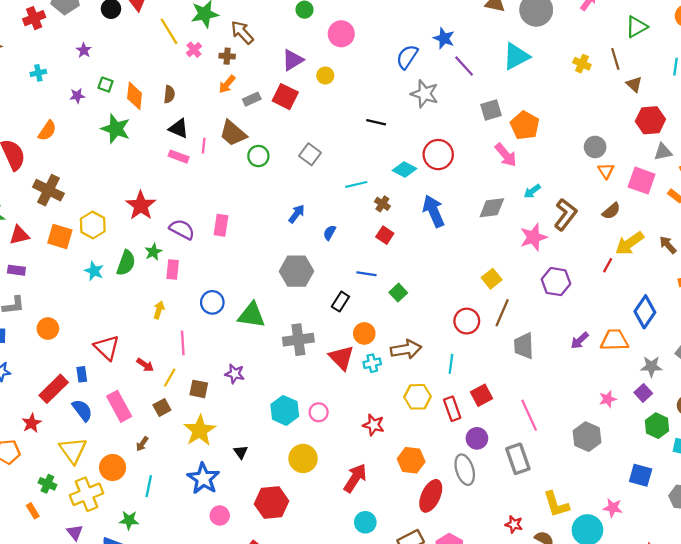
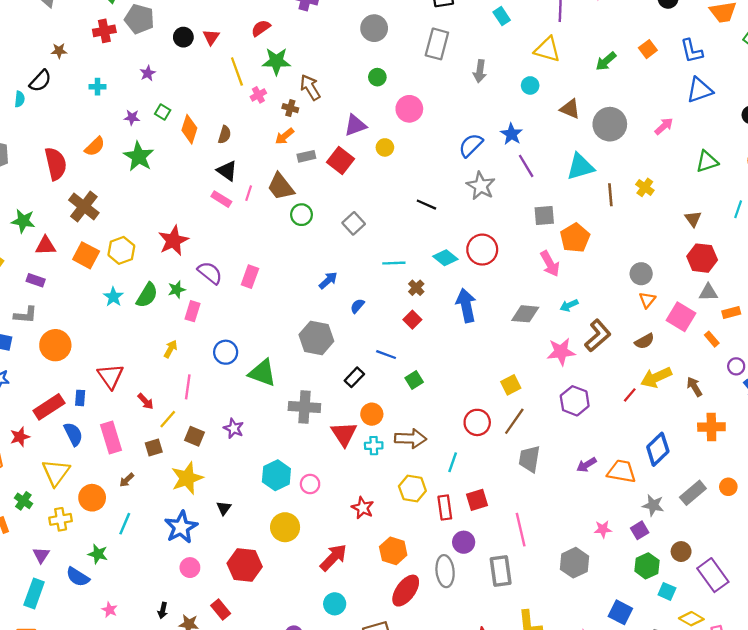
brown line: (615, 59) -> (610, 195), moved
green star: (116, 129) -> (139, 157), moved
orange circle: (48, 329) -> (55, 345), size x1.4
yellow cross: (86, 494) -> (61, 519), size x0.7

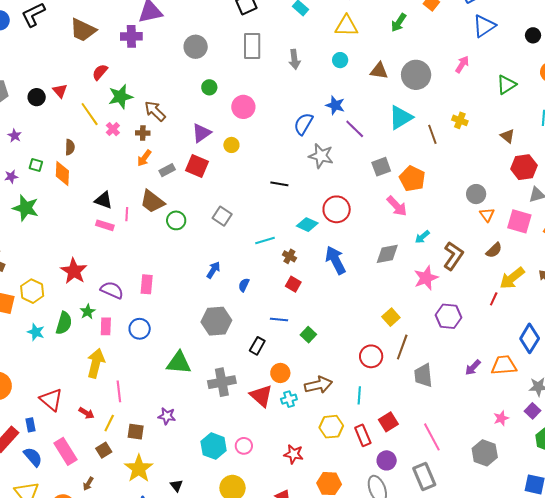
brown semicircle: (225, 135) -> (70, 147), moved
yellow arrow: (171, 349) -> (96, 363), size x1.8
blue circle: (226, 352) -> (140, 329), moved

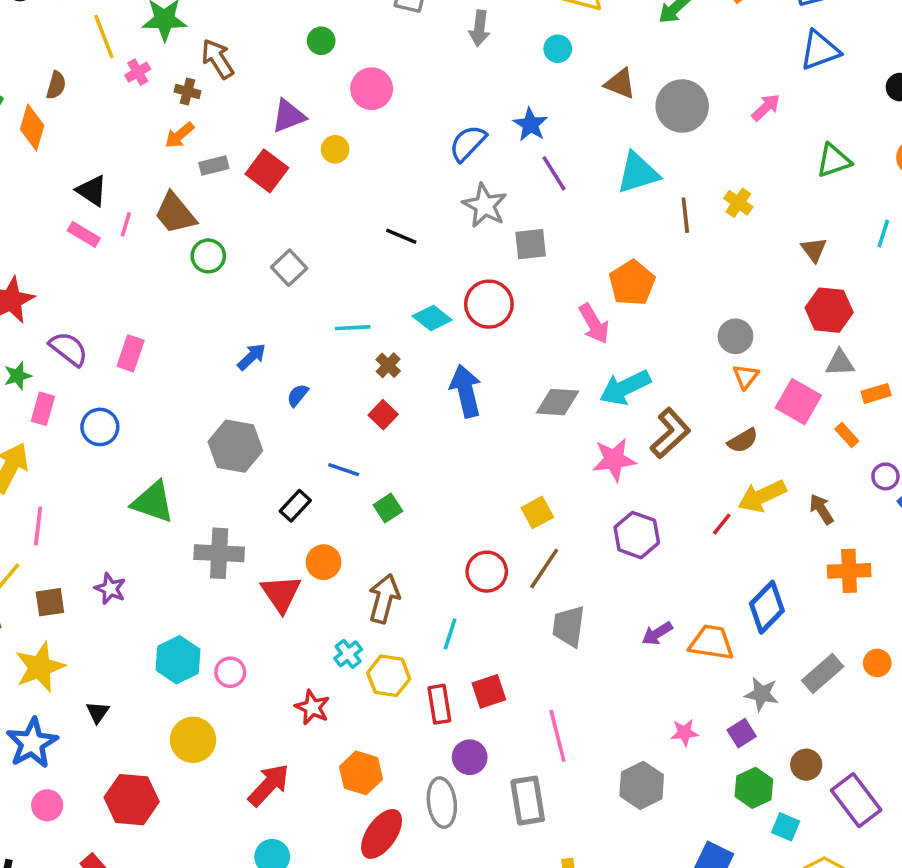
gray square: (381, 167) -> (531, 244), moved
cyan arrow: (422, 237) -> (625, 388), size x1.8
brown arrow: (318, 385) -> (384, 599), turned -76
cyan cross: (289, 399) -> (348, 654), moved, turned -35
brown square: (136, 432) -> (50, 602), turned -30

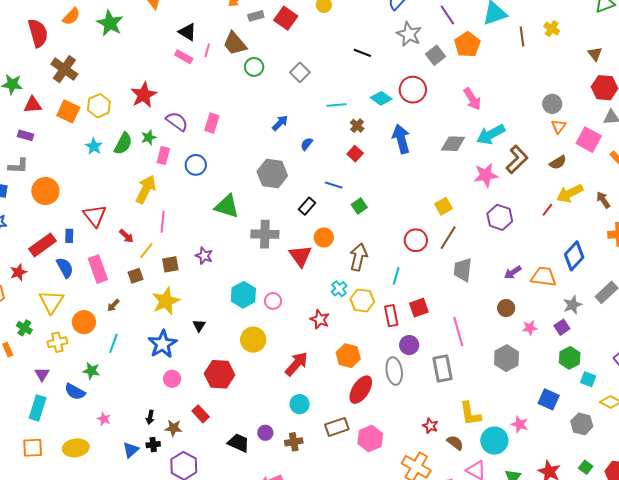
gray square: (531, 244) -> (435, 55), turned -30
orange pentagon: (632, 283) -> (467, 44), moved
gray star: (762, 694) -> (573, 305), turned -30
brown circle: (806, 765) -> (506, 308), moved

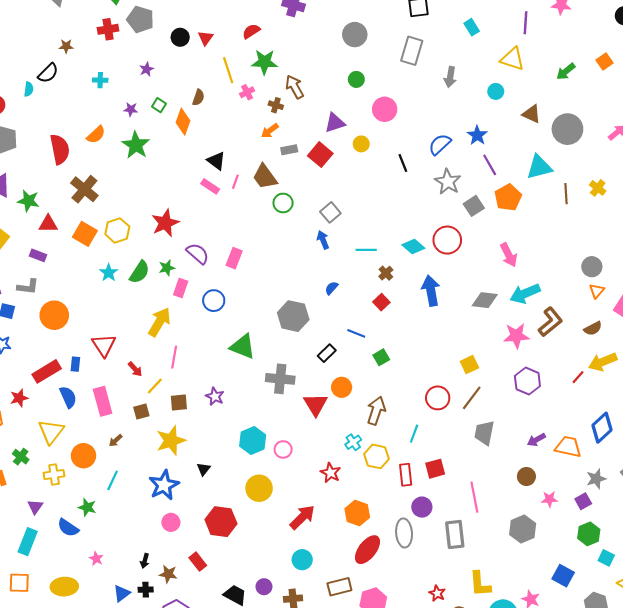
black line: (362, 53) -> (403, 163), moved, turned 42
blue arrow: (280, 123) -> (323, 240), moved, turned -72

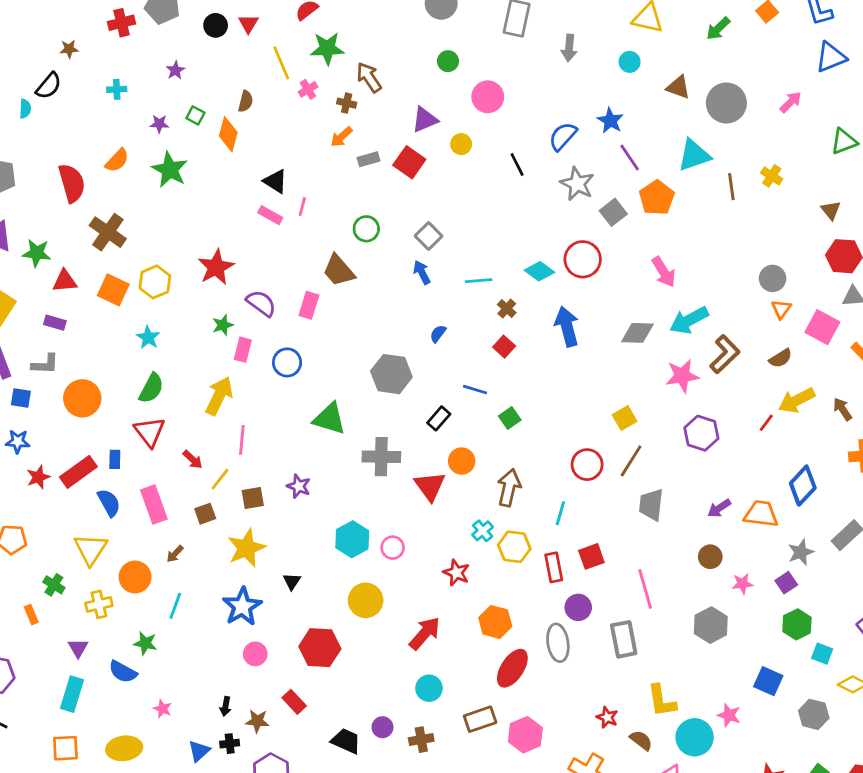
brown trapezoid: (265, 177) -> (339, 271), moved
green semicircle: (140, 272) -> (151, 388), moved
red star: (19, 398) -> (38, 477), moved

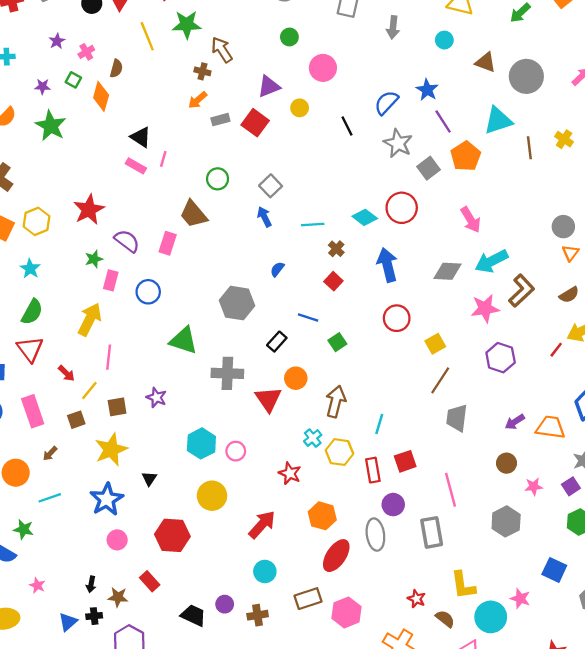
pink cross: (308, 89) -> (86, 52), moved
red circle: (587, 465) -> (397, 318), moved
cyan line: (175, 606) -> (50, 498), turned 50

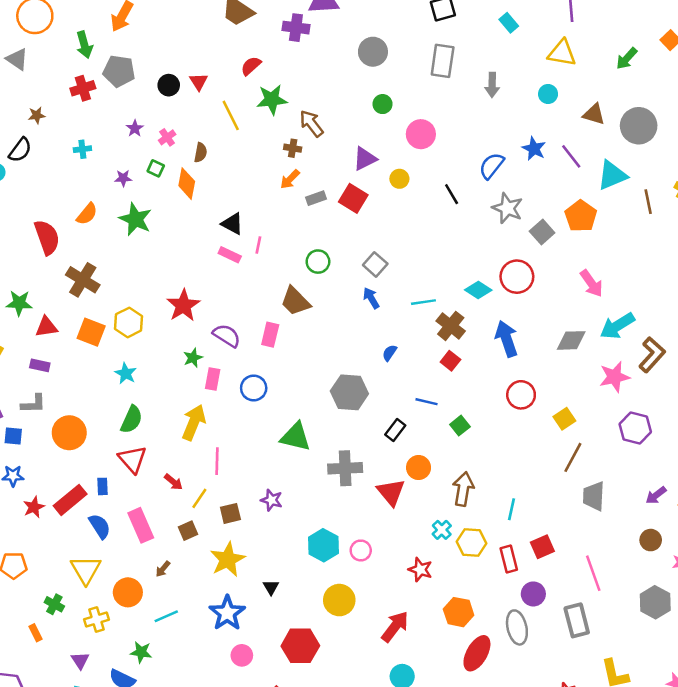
purple line: (443, 122) -> (571, 156), moved
brown cross: (336, 249) -> (451, 326), size x1.6

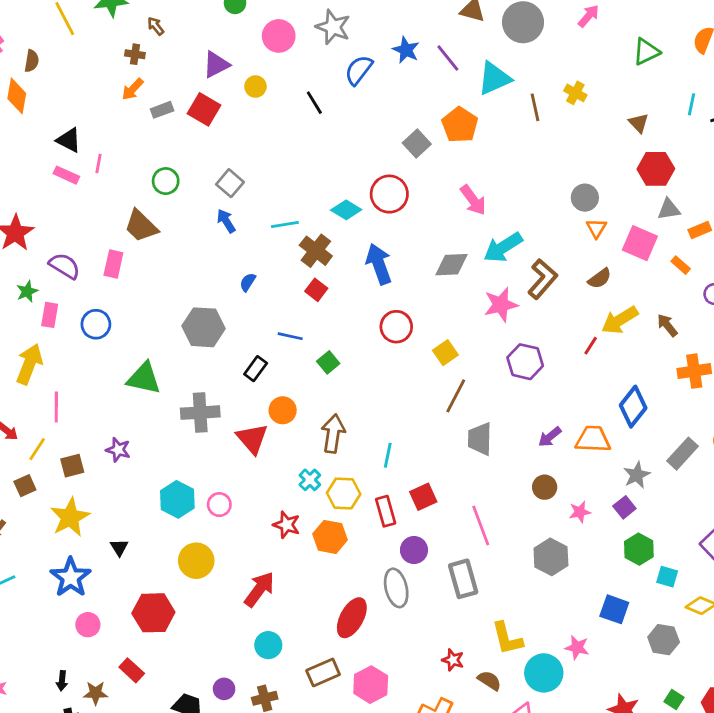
brown arrow: (311, 123) -> (156, 26), size x0.6
gray star: (507, 208) -> (333, 27), moved
orange hexagon: (459, 612) -> (330, 537), moved

